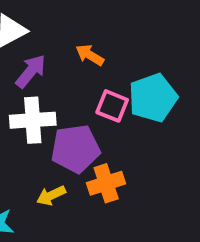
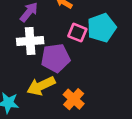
orange cross: (106, 183) -> (74, 99), moved, turned -30
yellow arrow: (51, 195) -> (41, 86), size x1.6

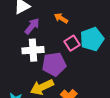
pink square: (77, 33) -> (72, 43), turned 35

